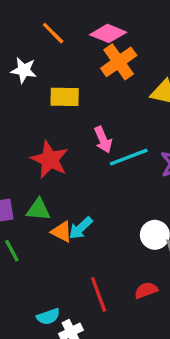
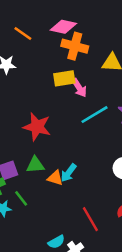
orange cross: (119, 62) -> (75, 46), turned -30
yellow rectangle: (65, 97) -> (64, 78), moved
pink arrow: (103, 140) -> (79, 88), moved

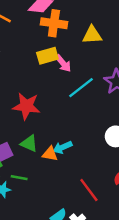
green triangle: (35, 165) -> (29, 143), turned 36
cyan arrow: (69, 173) -> (62, 147), turned 36
green line: (21, 198) -> (19, 178), turned -35

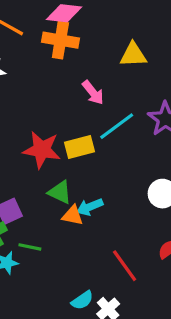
orange cross: (54, 23) -> (60, 40), moved
yellow rectangle: (47, 56) -> (79, 147), moved
green triangle: (29, 143) -> (60, 192), moved

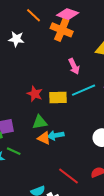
red star: (42, 150) -> (35, 94), size x0.7
green triangle: (60, 192) -> (40, 122), turned -49
red line: (125, 266) -> (69, 176), turned -30

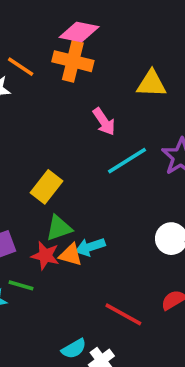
orange line: (34, 15) -> (21, 67), moved
red star: (35, 94) -> (45, 256), moved
yellow rectangle: (58, 97) -> (47, 187), moved, turned -42

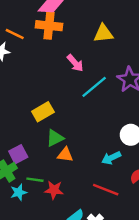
yellow rectangle: (47, 187) -> (43, 112), turned 30
cyan arrow: (90, 247) -> (111, 158), moved
red star: (45, 256) -> (54, 190), moved

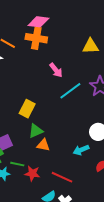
yellow triangle: (103, 34) -> (91, 46), moved
yellow rectangle: (43, 112) -> (27, 109), turned -36
red line: (106, 190) -> (62, 177), moved

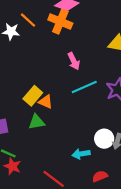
orange triangle: (43, 145) -> (46, 102), moved
red star: (32, 173) -> (12, 166), moved

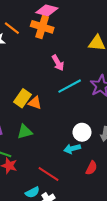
green triangle: (37, 122) -> (25, 132), moved
white circle: (104, 139) -> (82, 132), moved
red semicircle: (100, 176) -> (91, 168), turned 144

